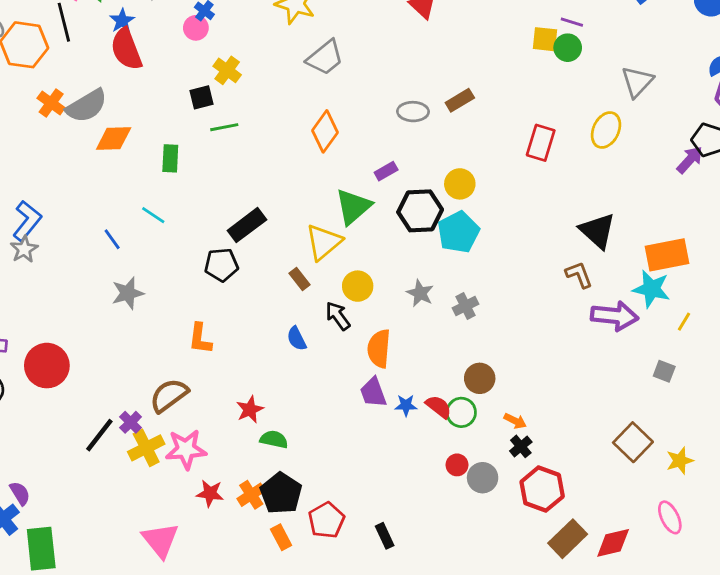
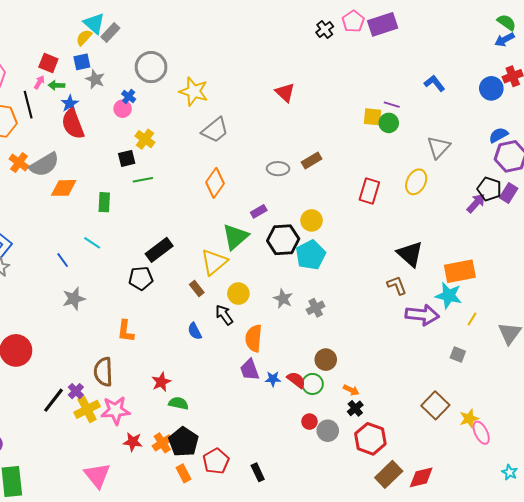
brown semicircle: (169, 395) -> (103, 372), turned -56
pink ellipse: (670, 517) -> (481, 433), moved

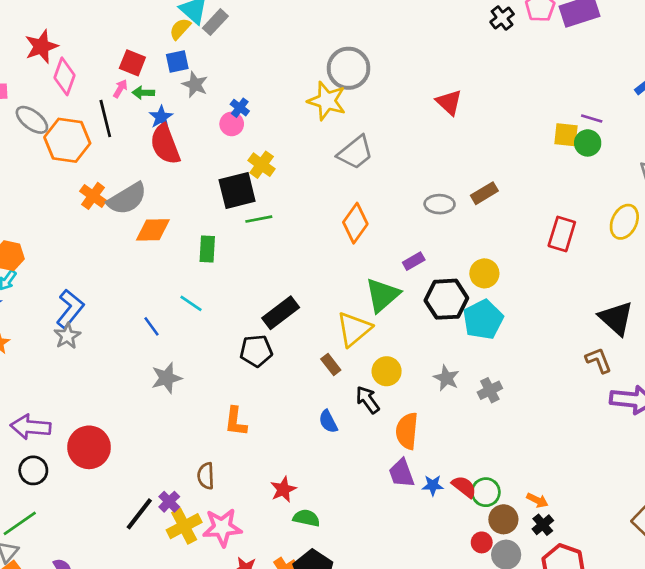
gray circle: (151, 67) -> (349, 68), moved
black square: (127, 158) -> (237, 191), size x1.6
brown circle: (326, 360) -> (503, 519), moved
brown semicircle: (103, 372) -> (206, 476), size x0.7

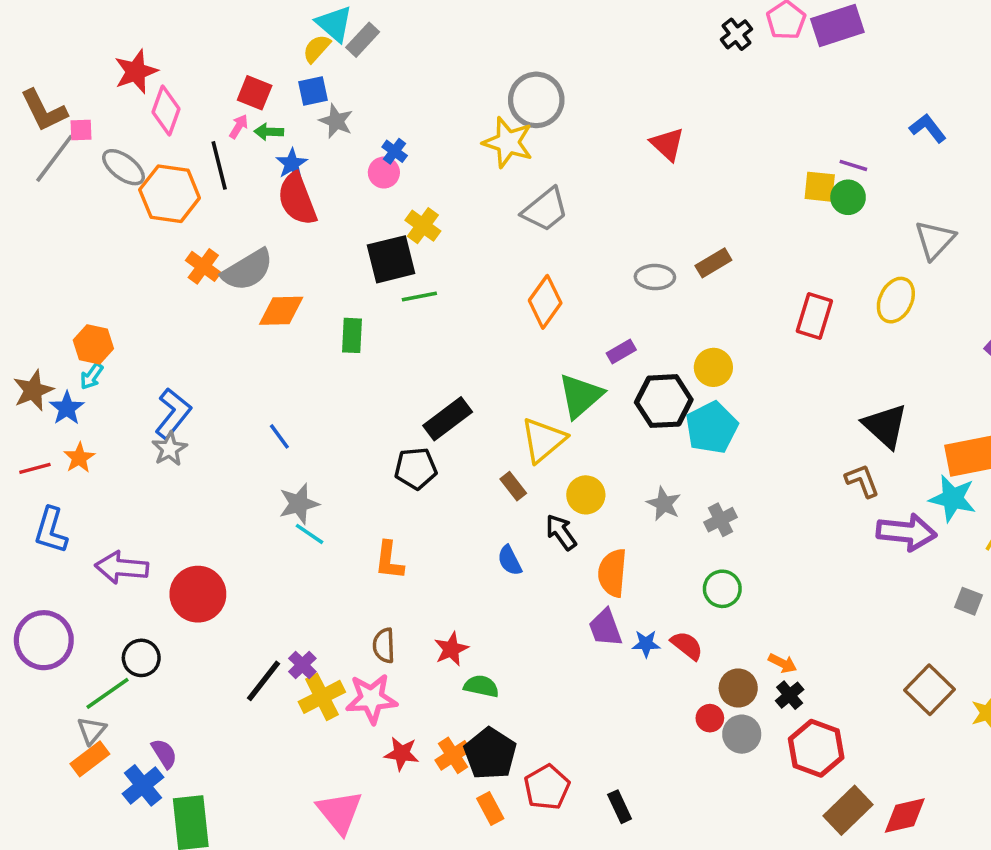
cyan line: (191, 303) -> (309, 534), moved
black circle: (33, 470) -> (141, 658), moved
brown semicircle: (206, 476) -> (384, 645), moved
green circle: (486, 492) -> (722, 589), moved

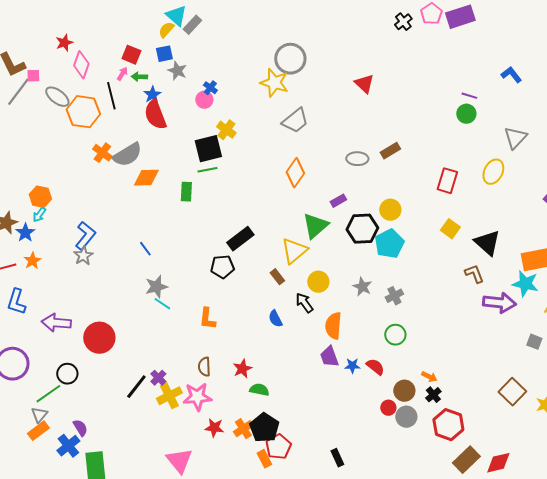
red star: (136, 72) -> (64, 43), size x0.7
yellow square: (820, 187) -> (450, 229), moved, turned 30
green line: (419, 297) -> (207, 170), moved
red pentagon: (547, 787) -> (278, 447), moved

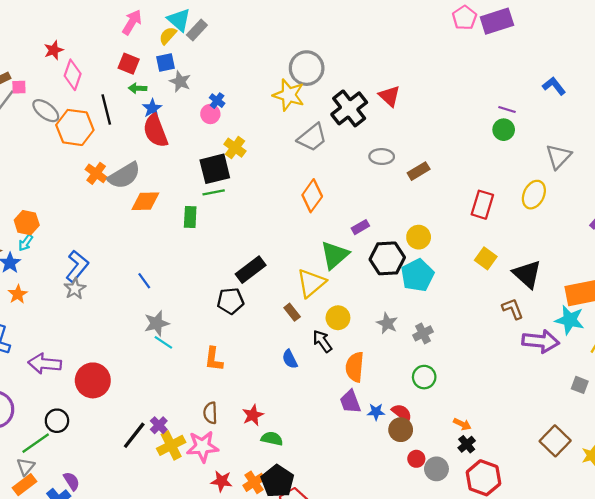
black cross: (403, 22) -> (349, 108), moved, size x1.8
pink arrow: (122, 74) -> (132, 22), moved, size x1.6
gray ellipse: (357, 159) -> (382, 157), moved
brown circle: (404, 391) -> (401, 430), moved

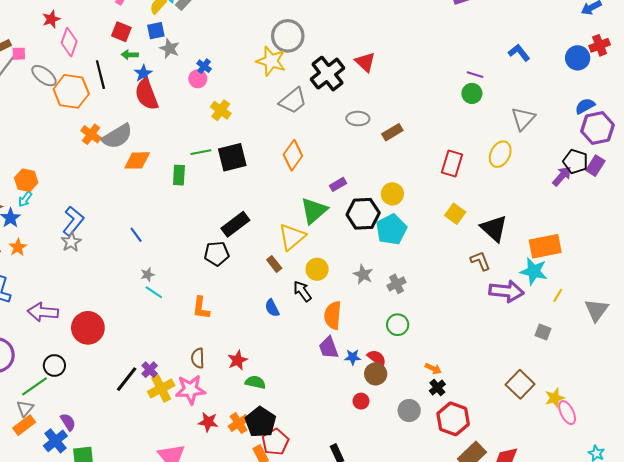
black square: (215, 169) -> (232, 157), moved
gray star: (157, 323) -> (148, 274), size x0.6
red circle: (416, 459) -> (361, 401), moved

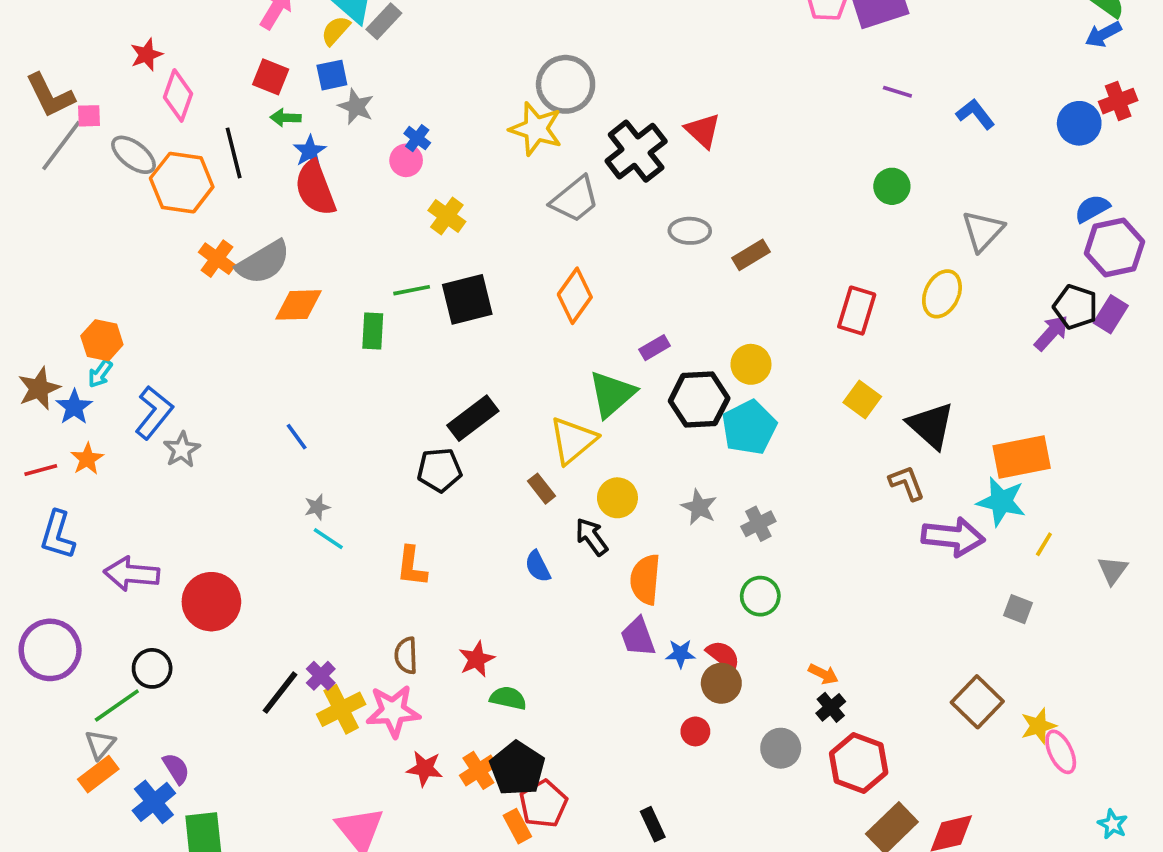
purple line: (475, 75) -> (897, 92), moved
blue L-shape: (73, 221) -> (154, 413), moved
gray triangle: (596, 310) -> (1113, 570), size x0.7

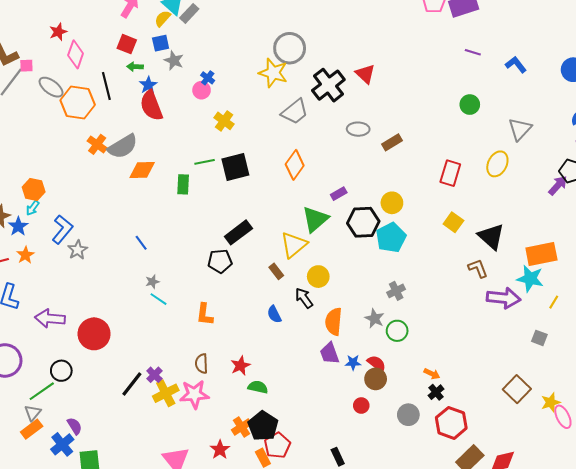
gray star: (699, 507) -> (375, 318), moved
red star: (425, 769) -> (220, 450), moved, turned 30

